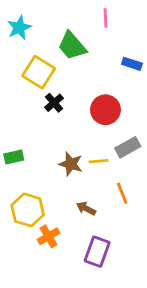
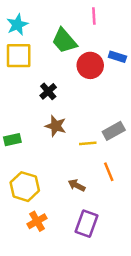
yellow square: (39, 72) -> (19, 56), moved, turned -32
red circle: (105, 110) -> (90, 65), moved
brown star: (71, 164) -> (56, 126), moved
orange cross: (48, 236) -> (37, 221), moved

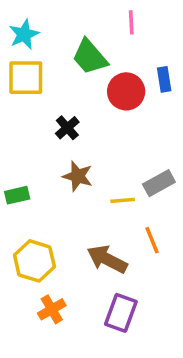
blue rectangle: (117, 57) -> (164, 79), turned 63
brown arrow: (77, 185) -> (107, 259), size x1.6

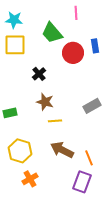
cyan star: (24, 34) -> (14, 20), turned 30
yellow line: (123, 200) -> (55, 121), moved
orange line: (152, 240) -> (89, 158), moved
purple rectangle: (121, 313) -> (82, 182), moved

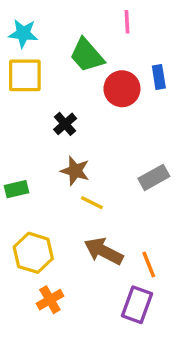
yellow line: (55, 121) -> (92, 203), turned 32

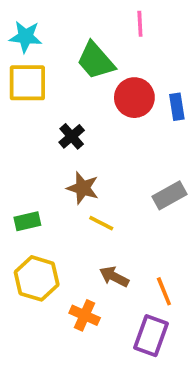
blue rectangle: (159, 77) -> (177, 107), moved
green rectangle: (17, 189) -> (27, 221), moved
brown arrow: (104, 251) -> (114, 277), size x0.7
orange cross: (50, 300) -> (85, 315), moved, turned -36

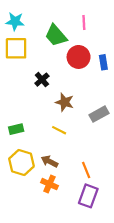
pink line: (140, 24) -> (84, 23), moved
brown star: (83, 188) -> (65, 102), moved
brown arrow: (114, 277) -> (49, 161), moved
orange line: (164, 291) -> (86, 170), moved

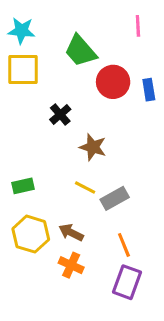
pink line: (84, 23) -> (138, 26), moved
gray rectangle: (99, 114) -> (115, 198), moved

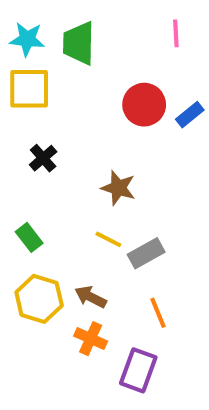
green trapezoid: (80, 51) -> (79, 43), moved, turned 42
blue rectangle: (149, 90) -> (190, 115), turned 60
black cross: (60, 114) -> (43, 158), moved
green rectangle: (23, 186) -> (29, 237), turned 65
purple rectangle: (127, 282) -> (138, 370), moved

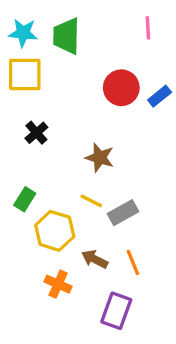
green rectangle: (29, 237) -> (25, 199), turned 70
brown arrow: (91, 297) -> (95, 259), moved
yellow hexagon: (39, 299) -> (55, 231), moved
orange cross: (91, 339) -> (58, 284), moved

